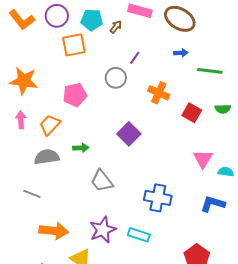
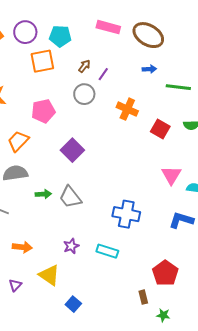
brown arrow: (116, 27) -> (84, 66), moved
purple square: (129, 134) -> (72, 150), moved
green arrow: (81, 148) -> (43, 194), moved
purple star: (103, 230) -> (71, 246), size x0.6
orange arrow: (54, 231) -> (22, 247), size x0.7

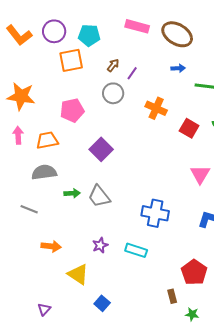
orange trapezoid: (18, 141) -> (47, 140), turned 35
purple triangle: (15, 285) -> (44, 309), moved

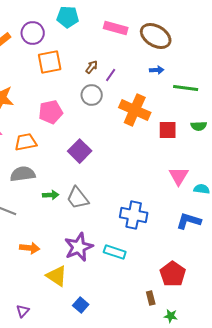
cyan pentagon: (89, 35) -> (68, 17), moved
orange cross: (156, 108) -> (135, 110), size x1.4
red square: (189, 128) -> (168, 130), turned -30
purple star: (100, 245) -> (79, 247), size x1.8

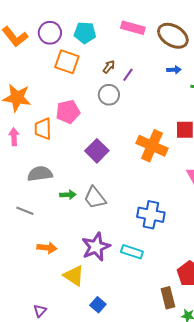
cyan pentagon: (68, 17) -> (85, 33), moved
orange square: (50, 62) -> (67, 62), turned 30
orange cross: (135, 110) -> (152, 146), moved
orange trapezoid: (26, 142) -> (43, 129), moved, turned -80
brown rectangle: (151, 298) -> (168, 298), size x1.5

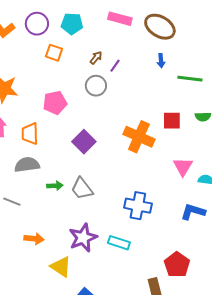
orange square: (67, 62) -> (54, 53), size x0.7
blue arrow: (174, 70) -> (161, 61), turned 88
orange trapezoid: (43, 129) -> (30, 134), moved

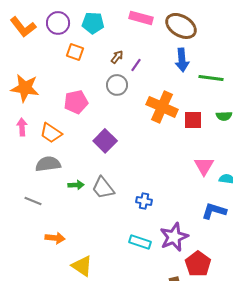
blue arrow: (161, 61) -> (182, 60), size x1.6
orange trapezoid: (30, 134) -> (51, 133), turned -55
orange cross: (139, 137) -> (162, 107), moved
blue cross: (138, 206) -> (144, 201), moved, size x0.6
purple star: (83, 238) -> (174, 237), moved

